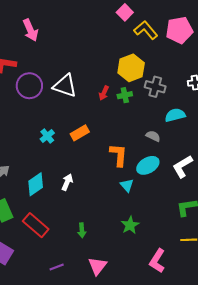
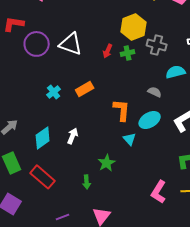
green star: (130, 225) -> (107, 163), moved
pink L-shape: (157, 261) -> (159, 192), moved

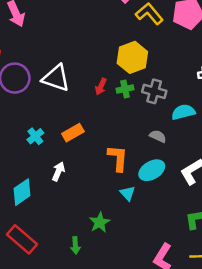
gray cross: (157, 45) -> (154, 91), moved
white arrow: (73, 136) -> (58, 171), moved

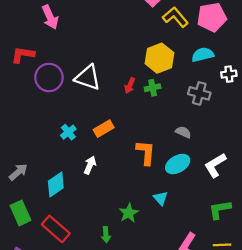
gray cross: (154, 91) -> (199, 93), moved
cyan semicircle: (183, 112) -> (203, 55), moved
cyan triangle: (128, 193) -> (161, 198), moved

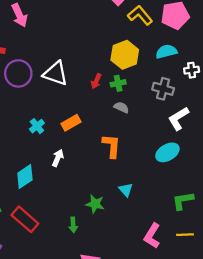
gray semicircle: (183, 132) -> (121, 107), moved
cyan ellipse: (178, 164) -> (167, 152), moved
white L-shape: (215, 165) -> (178, 118), moved
green star: (129, 213) -> (95, 204), turned -30

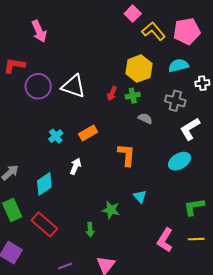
gray semicircle: (121, 107) -> (145, 118), moved

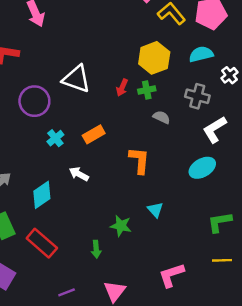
white cross: (202, 83) -> (229, 75), turned -32
purple circle: (38, 86) -> (34, 101), moved
white arrow: (76, 166) -> (79, 174), turned -84
pink L-shape: (165, 240) -> (171, 275), moved, turned 40

